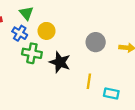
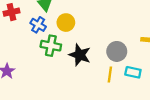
gray circle: (96, 42) -> (117, 51), moved
cyan rectangle: (111, 93) -> (133, 72), moved

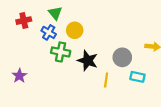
yellow line: (110, 75) -> (106, 80), moved

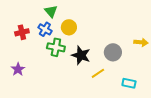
red cross: (24, 21) -> (22, 32), moved
cyan rectangle: (137, 77) -> (129, 83), moved
yellow line: (106, 80) -> (98, 73), turned 48

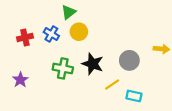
green triangle: (51, 11) -> (69, 12), moved, turned 32
green cross: (56, 47) -> (63, 68), moved
cyan rectangle: (129, 83) -> (134, 96), moved

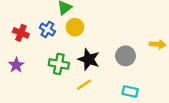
red cross: (25, 37) -> (21, 33), turned 35
purple star: (20, 80) -> (16, 65), moved
yellow line: (112, 84) -> (84, 85), moved

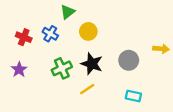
yellow circle: (75, 27) -> (88, 31), moved
green cross: (59, 64) -> (62, 68), turned -36

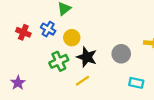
yellow circle: (88, 31) -> (72, 38), moved
purple star: (19, 70) -> (18, 83), moved
cyan rectangle: (133, 96) -> (136, 83), moved

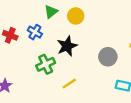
yellow circle: (72, 38) -> (76, 16), moved
black star: (87, 57) -> (67, 46), moved, turned 30

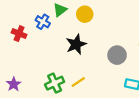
blue cross: (35, 32) -> (43, 22), moved
green cross: (46, 64) -> (55, 83), moved

